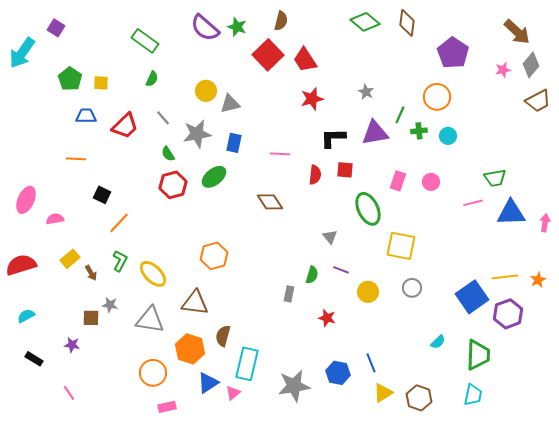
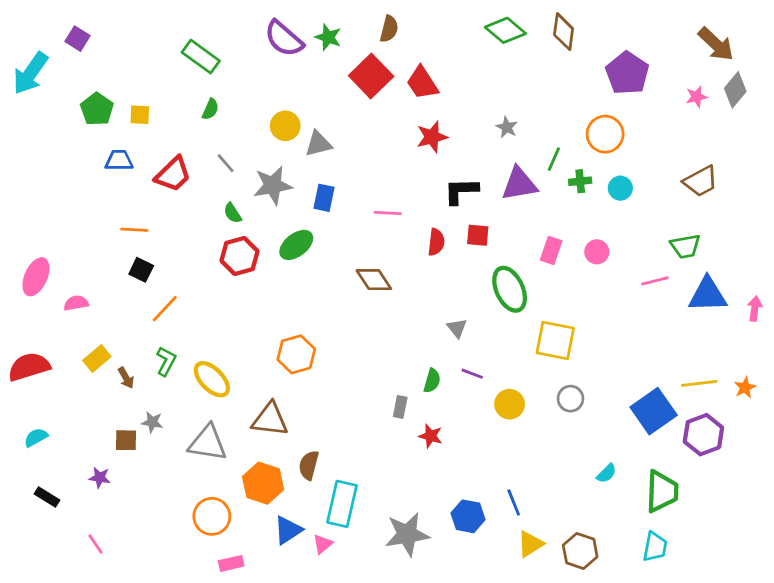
brown trapezoid: (538, 101) -> (701, 181), moved
orange line: (76, 159) -> (134, 230), moved
red star: (327, 318) -> (431, 436), moved

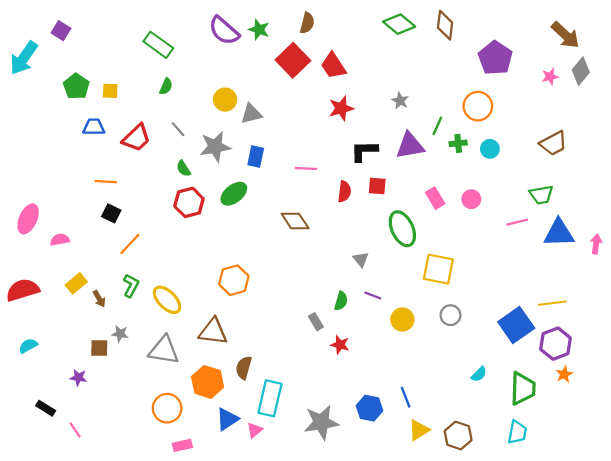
pink rectangle: (551, 250) -> (435, 198), turned -50
orange star: (745, 388) -> (564, 374), moved
gray rectangle: (400, 407) -> (316, 322), turned -42
black rectangle: (47, 497) -> (46, 408), moved

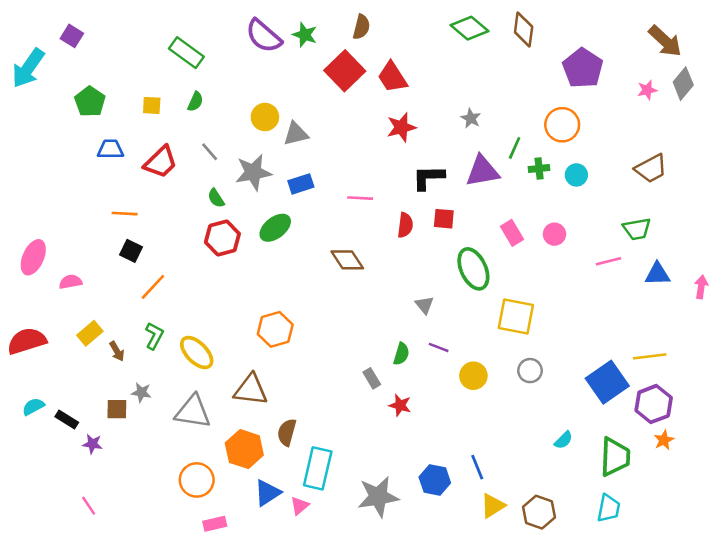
yellow square: (110, 91) -> (152, 105), moved
blue rectangle: (256, 156) -> (301, 184), turned 60
blue triangle: (559, 233) -> (657, 274), size x0.7
black rectangle: (46, 408) -> (67, 419), moved

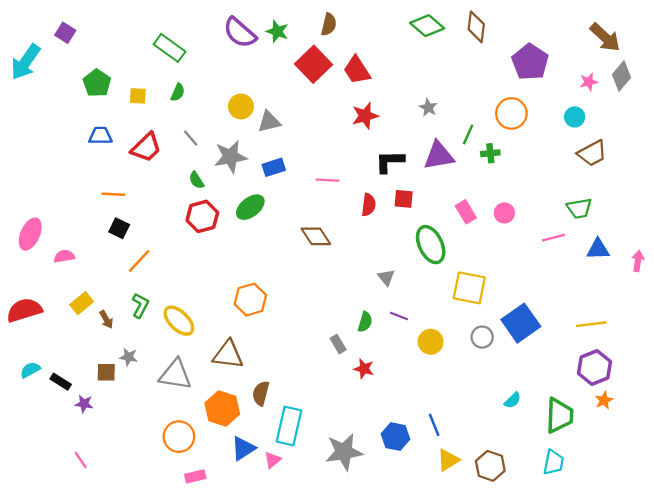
green pentagon: (90, 102) -> (97, 83), moved
cyan circle: (576, 175) -> (575, 117), moved
blue square: (607, 382) -> (521, 323), moved

